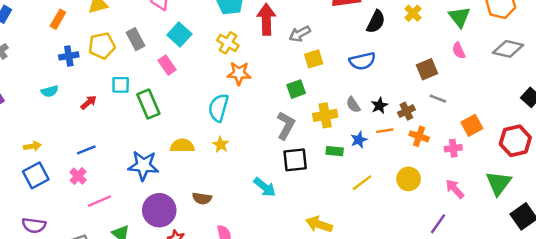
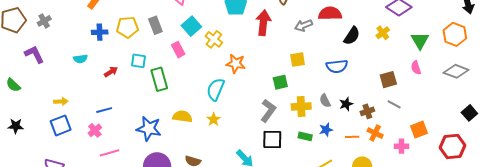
gray arrow: (300, 34) -> (303, 25), moved
yellow cross: (228, 43) -> (214, 39), moved
orange line: (385, 131) -> (352, 137), moved

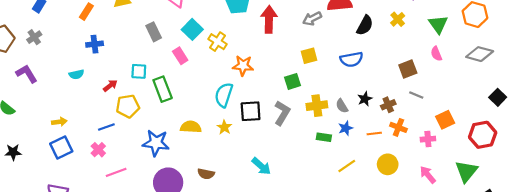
yellow pentagon: (127, 27) -> (128, 106), moved
gray semicircle: (325, 101) -> (342, 106), moved
black square: (272, 139) -> (251, 111), moved

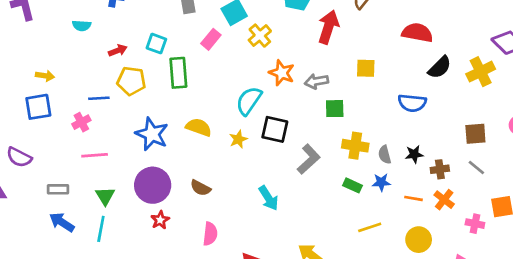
gray arrow: (312, 19) -> (316, 81), moved
yellow cross: (398, 19) -> (481, 72), size x1.5
pink rectangle: (180, 56) -> (211, 39), turned 56
yellow square: (309, 56) -> (366, 68), moved
gray L-shape: (282, 113) -> (309, 159), moved

